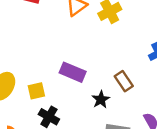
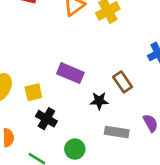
black star: (101, 100) -> (99, 101), turned 30

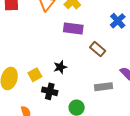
purple rectangle: (70, 73) -> (73, 28), moved
black star: (99, 101) -> (60, 67), moved

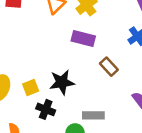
black star: (60, 67) -> (62, 82), size x1.5
gray rectangle: (104, 87) -> (93, 115), moved

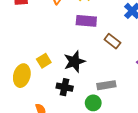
yellow square: (31, 88) -> (44, 61), moved

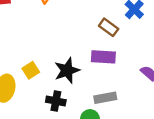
purple rectangle: (86, 21) -> (103, 57), moved
brown rectangle: (112, 41) -> (109, 27), moved

